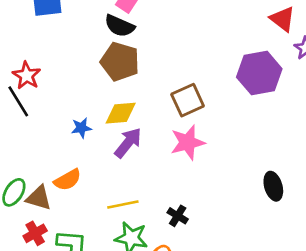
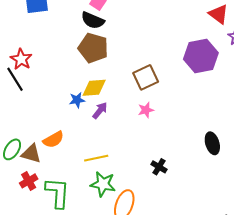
blue star: (81, 128) -> (77, 100), moved
pink star: (188, 142) -> (146, 110), size x0.6
purple arrow: (128, 143) -> (100, 111), size x0.7
black cross: (178, 216) -> (159, 167), moved

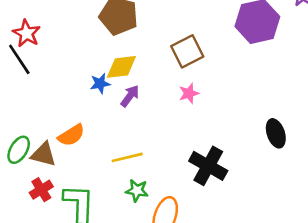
black cross: (159, 167) -> (208, 166), size x1.8
green star: (103, 184) -> (137, 190), size x0.7

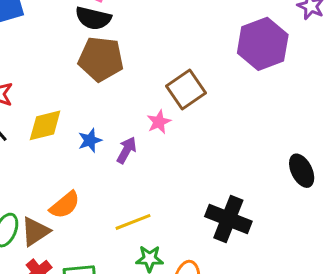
yellow diamond: (121, 67) -> (45, 125), moved
pink star: (189, 93) -> (159, 122), moved
brown triangle: (43, 154) -> (35, 231), turned -40

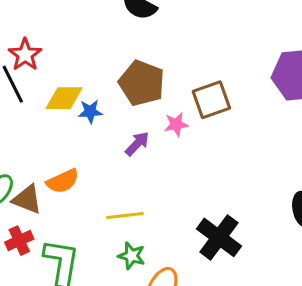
brown pentagon: (101, 59) -> (142, 83), moved
blue star: (90, 140) -> (90, 112), moved
brown triangle: (35, 231) -> (27, 199), turned 40

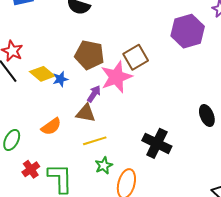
yellow diamond: (64, 98) -> (42, 74), turned 50
pink star: (176, 124) -> (116, 77), size x2.0
brown triangle: (27, 199) -> (86, 113), moved
green star: (132, 256) -> (104, 165), turned -30

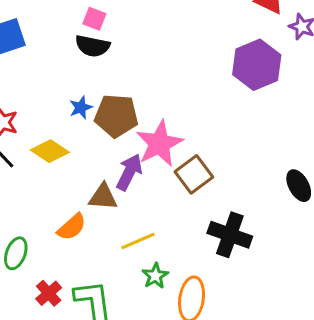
brown square: (136, 57) -> (194, 174), moved
blue star: (60, 79) -> (81, 108), moved
purple arrow: (94, 94) -> (129, 172), size x1.4
brown triangle: (86, 113) -> (103, 197), moved

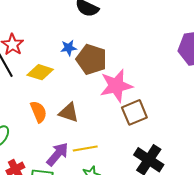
yellow diamond: (50, 151) -> (40, 72), turned -30
purple arrow: (129, 172) -> (57, 154), moved
orange semicircle: (72, 227) -> (39, 112), moved, turned -85

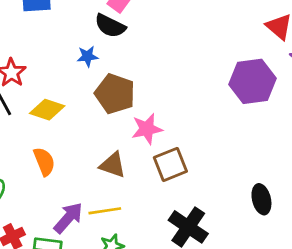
blue star: (69, 48) -> (87, 56), moved
pink star: (116, 86) -> (147, 129), size x0.7
brown triangle: (69, 112) -> (113, 165), moved

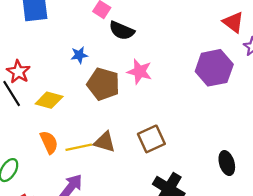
black semicircle: (110, 26) -> (122, 31), moved
pink star: (147, 129) -> (139, 72), moved, turned 30
yellow line: (105, 211) -> (79, 147), moved

